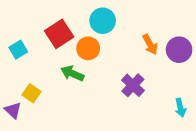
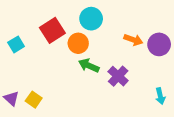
orange arrow: (150, 44) -> (133, 40), turned -42
green arrow: (72, 73) -> (89, 66), moved
yellow square: (31, 93) -> (34, 100), moved

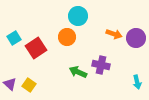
red square: (52, 30) -> (36, 48), moved
green arrow: (89, 66) -> (78, 72), moved
purple cross: (118, 76) -> (101, 65), turned -30

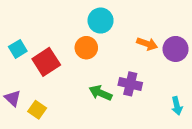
purple triangle: (10, 84) -> (13, 98), moved

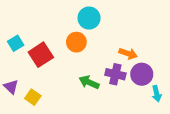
orange arrow: (147, 44) -> (128, 54), moved
purple circle: (176, 49) -> (142, 74), moved

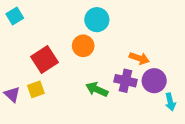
cyan square: (16, 43) -> (15, 16), moved
yellow square: (33, 97) -> (36, 89), moved, turned 35

